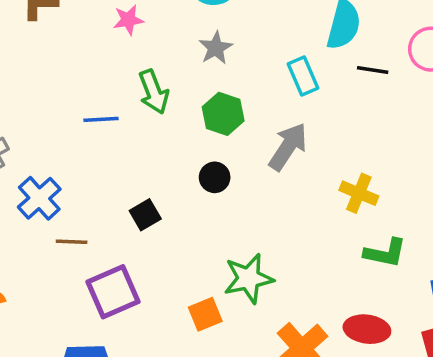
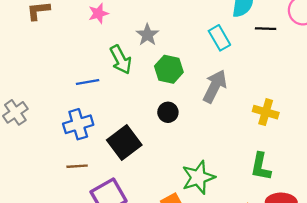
gray star: (216, 48) -> (147, 35), moved
blue cross: (39, 198) -> (78, 124), moved, turned 32
black square: (145, 215) -> (124, 142), size x1.6
green L-shape: (385, 253) -> (261, 167), moved, turned 96

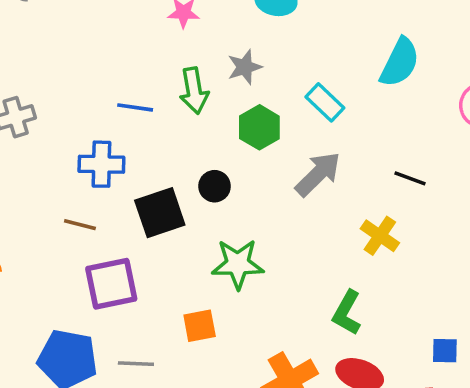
black line: (266, 29) -> (410, 178), moved
cyan rectangle: (219, 38) -> (325, 102), moved, turned -35
black circle: (168, 112) -> (215, 186), moved
green star: (198, 177) -> (238, 264), moved

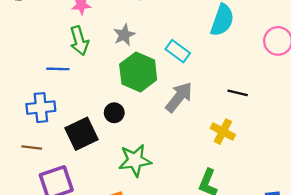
green arrow: (194, 91) -> (79, 41), moved
green hexagon: (259, 127) -> (138, 72), size x1.4

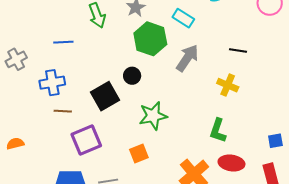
blue line: (58, 69) -> (63, 42), moved
blue cross: (41, 108) -> (52, 83), moved

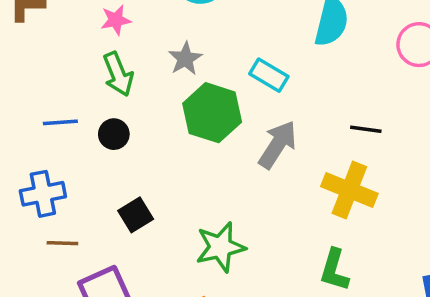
black circle: (132, 76) -> (114, 134), moved
yellow cross: (228, 85) -> (349, 190), size x1.4
black square: (105, 96) -> (136, 215), size x0.7

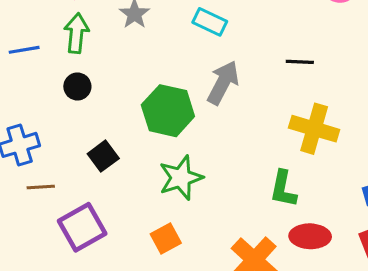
green arrow: (118, 74) -> (76, 33), turned -147
green hexagon: (212, 113) -> (168, 111), moved
blue line: (60, 122) -> (24, 50), moved
yellow cross: (349, 190) -> (314, 129), moved

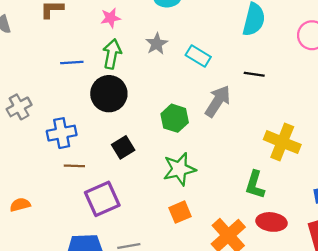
cyan rectangle: (210, 22) -> (198, 56), moved
black line: (300, 62) -> (254, 74), moved
black circle: (77, 86) -> (109, 94), size x1.8
green hexagon: (168, 111) -> (175, 118), size x0.7
orange square: (166, 238) -> (180, 212), moved

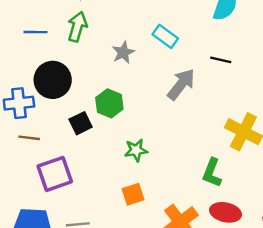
gray star: (157, 44) -> (123, 52), moved
black circle: (109, 94) -> (53, 80), moved
green hexagon: (175, 118) -> (109, 103), moved
green star: (179, 169) -> (136, 150), size x0.7

